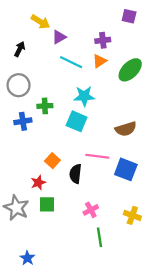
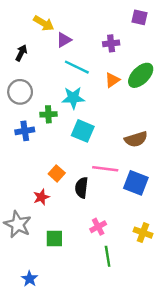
orange triangle: (100, 61) -> (112, 80), moved
cyan star: (84, 96) -> (73, 98), moved
green square: (47, 204) -> (54, 239), moved

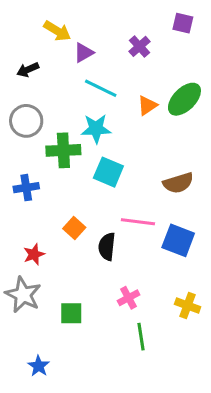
purple cross: (111, 43) -> (139, 46), moved, turned -35
black arrow: (21, 53) -> (28, 70), turned -140
green cross: (48, 114) -> (63, 150), size x1.5
blue cross: (25, 131) -> (26, 188), moved
red star: (41, 197) -> (34, 254), moved

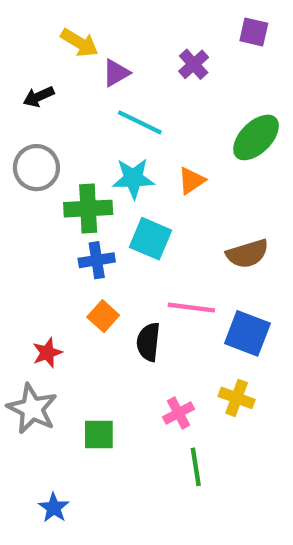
orange triangle: (147, 105) -> (191, 181), moved
blue cross: (26, 188) -> (97, 260), moved
yellow cross: (188, 306) -> (237, 398), moved

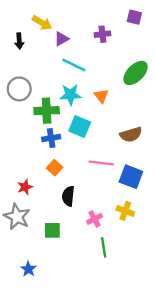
purple cross: (194, 64) -> (102, 34), turned 35
black arrow: (39, 97) -> (19, 41), moved, turned -70
orange triangle: (191, 181) -> (101, 96), turned -35
black semicircle: (148, 342) -> (68, 196), moved

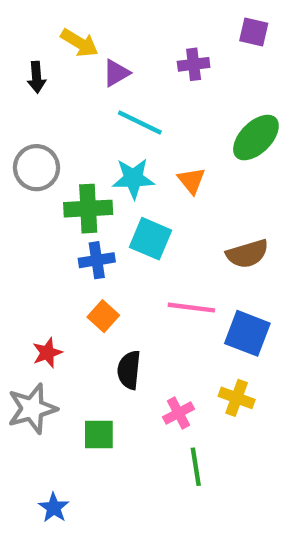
gray star: (17, 217) -> (32, 409), turned 30

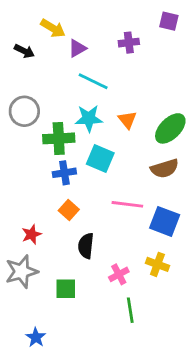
black arrow: (36, 77) -> (24, 51), turned -60
green ellipse: (256, 138) -> (170, 128), moved

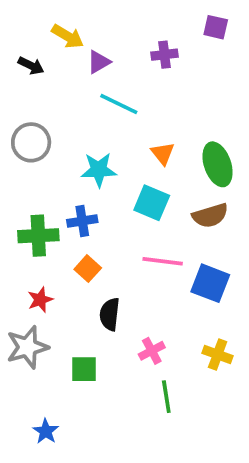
cyan star: (89, 118) -> (99, 170), moved
green ellipse: (170, 128) -> (218, 164), turned -64
green cross: (59, 138) -> (38, 236), moved
cyan square: (100, 158) -> (152, 203), moved
yellow cross: (157, 264) -> (218, 354), moved

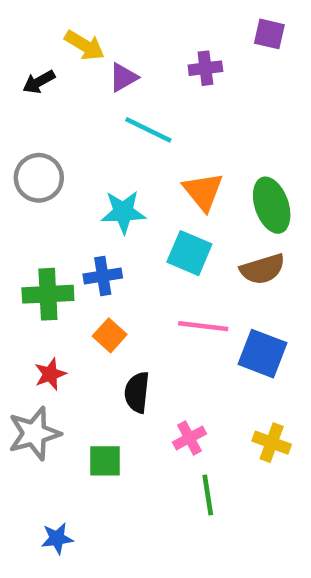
black arrow: (31, 66) -> (39, 82), turned 125
orange triangle: (163, 153) -> (203, 191), size x1.4
blue star: (46, 431) -> (57, 538), turned 30

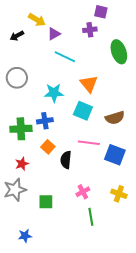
purple square: (269, 34) -> (101, 12), moved
green ellipse: (272, 205) -> (119, 52), moved
black semicircle: (137, 392) -> (66, 160), moved

